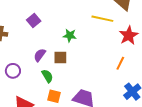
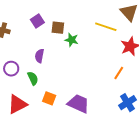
purple semicircle: (40, 55) -> (39, 56), turned -32
brown square: (60, 57) -> (58, 28), moved
green semicircle: (47, 76) -> (33, 78), moved

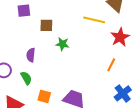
purple square: (37, 21) -> (24, 11), moved, turned 32
green star: (72, 40) -> (62, 44), moved

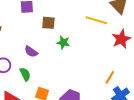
purple semicircle: (31, 55) -> (31, 52), turned -64
orange line: (111, 65) -> (110, 77), moved

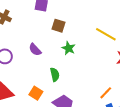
green semicircle: (25, 74) -> (55, 75), moved

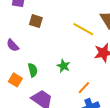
green star: (69, 48) -> (63, 66), moved
orange square: (36, 93) -> (15, 80), moved

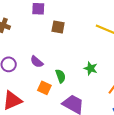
purple semicircle: (13, 45) -> (37, 62), moved

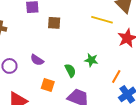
green semicircle: (61, 76) -> (70, 70), moved

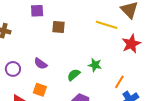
green semicircle: (70, 70) -> (74, 75), turned -104
orange square: (48, 85) -> (40, 90), moved

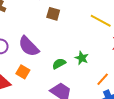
purple semicircle: (41, 64) -> (29, 46), size x1.6

